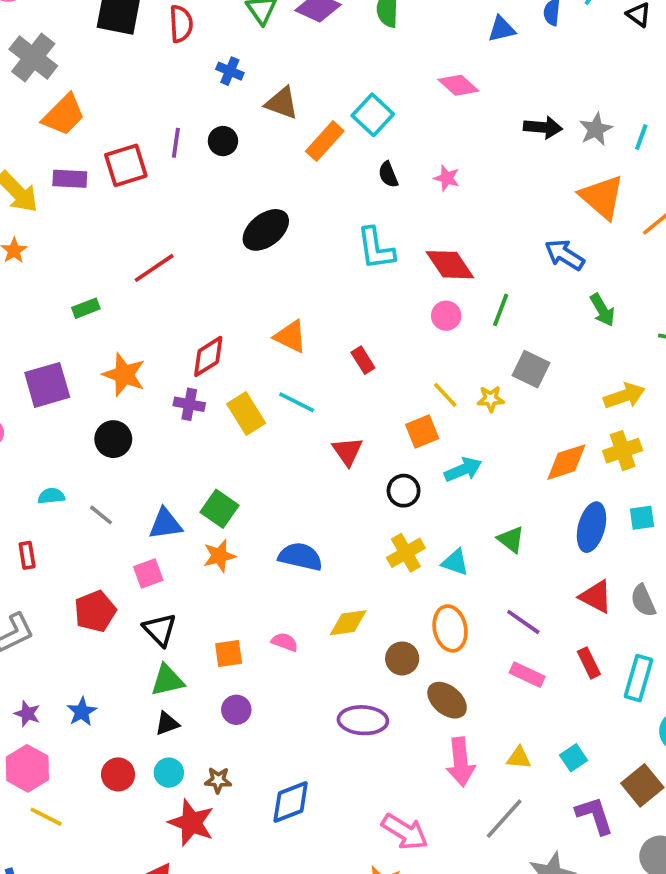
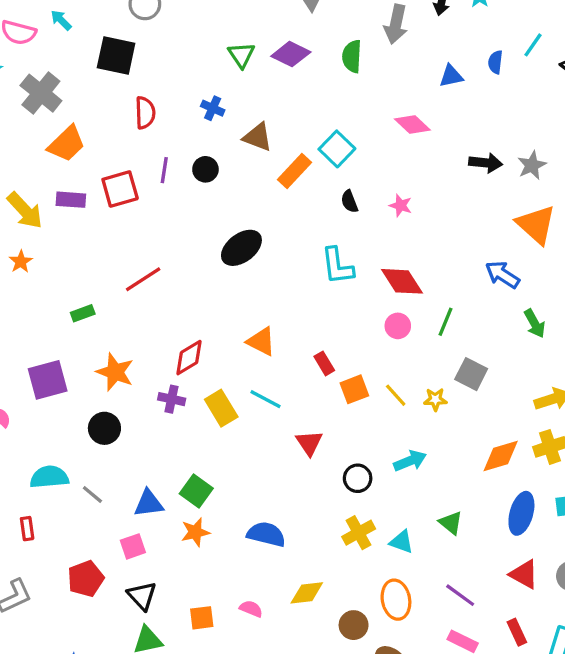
red semicircle: (181, 24) -> (145, 113), moved
orange square: (422, 432) -> (354, 389), moved
cyan semicircle: (51, 496) -> (49, 477), size x1.6

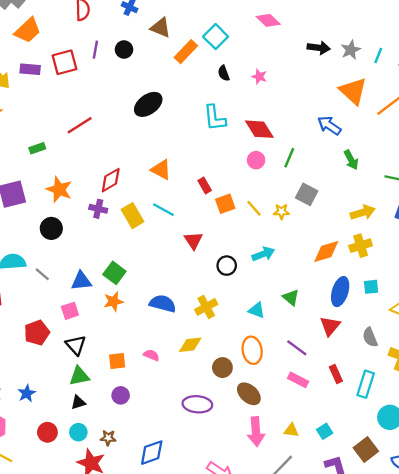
yellow cross: (359, 533) -> (206, 307), moved
red triangle: (524, 574) -> (330, 326), moved, turned 40

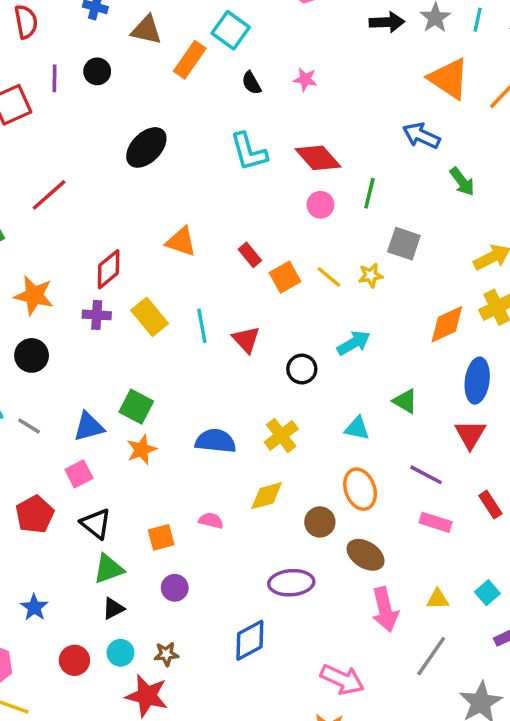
cyan line: (163, 210) -> (202, 326), moved, turned 60
blue diamond: (152, 453) -> (250, 640), moved

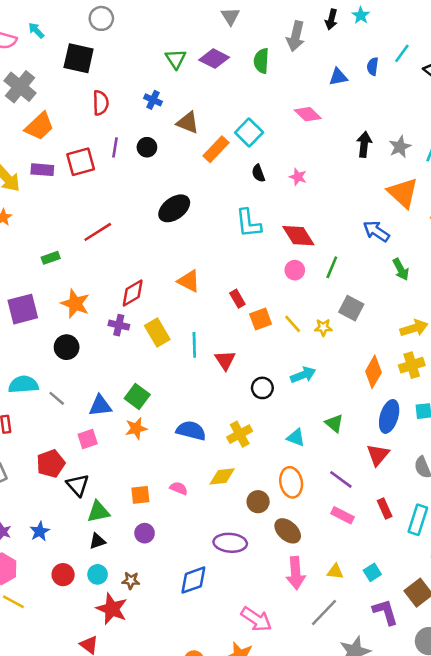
black arrow: (387, 22) -> (364, 144), turned -90
orange diamond: (447, 324) -> (373, 372), turned -44
black triangle: (96, 524) -> (78, 485), moved

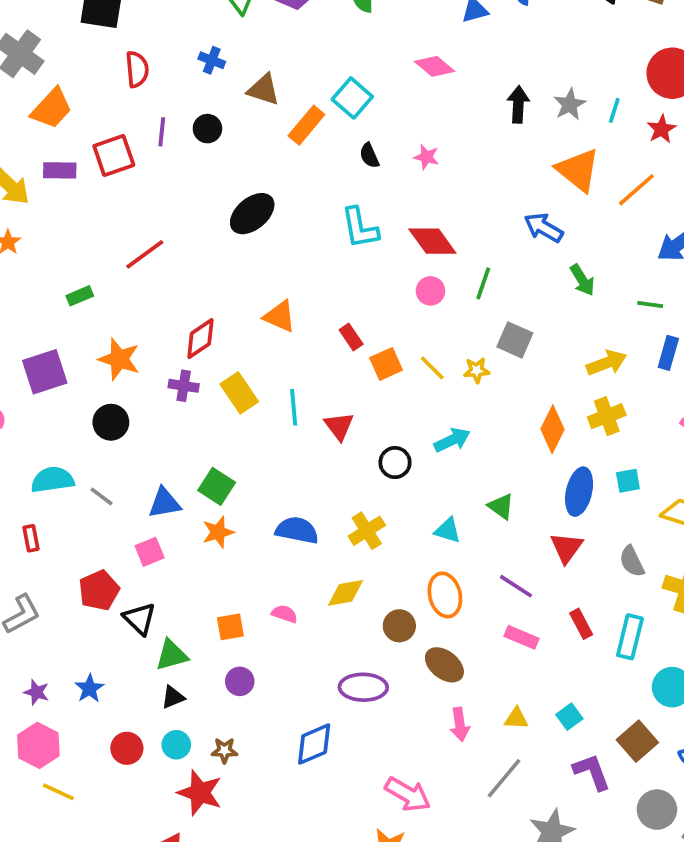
pink arrow: (296, 573) -> (460, 724), size x0.7

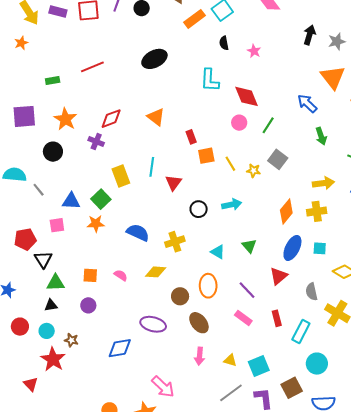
yellow rectangle: (239, 393) -> (121, 176), moved
cyan square: (569, 717) -> (259, 366), size x1.5
gray line: (504, 778) -> (231, 393), moved

